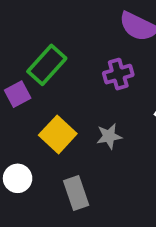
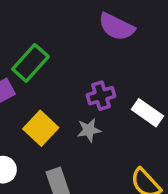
purple cross: (118, 74) -> (101, 96), moved

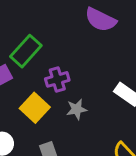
purple cross: (101, 96) -> (57, 79), moved

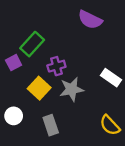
gray star: (77, 109) -> (72, 89), size x1.5

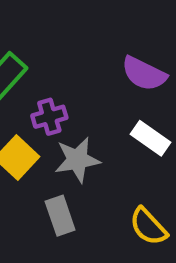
purple semicircle: (90, 20) -> (144, 74), moved
gray rectangle: (51, 125) -> (60, 216), moved

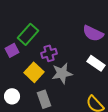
gray rectangle: (60, 216) -> (44, 99), moved

